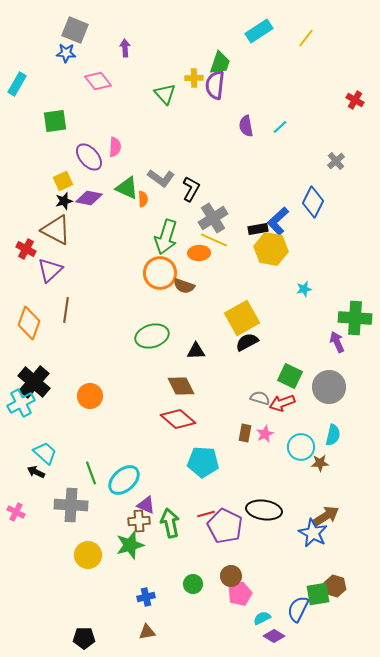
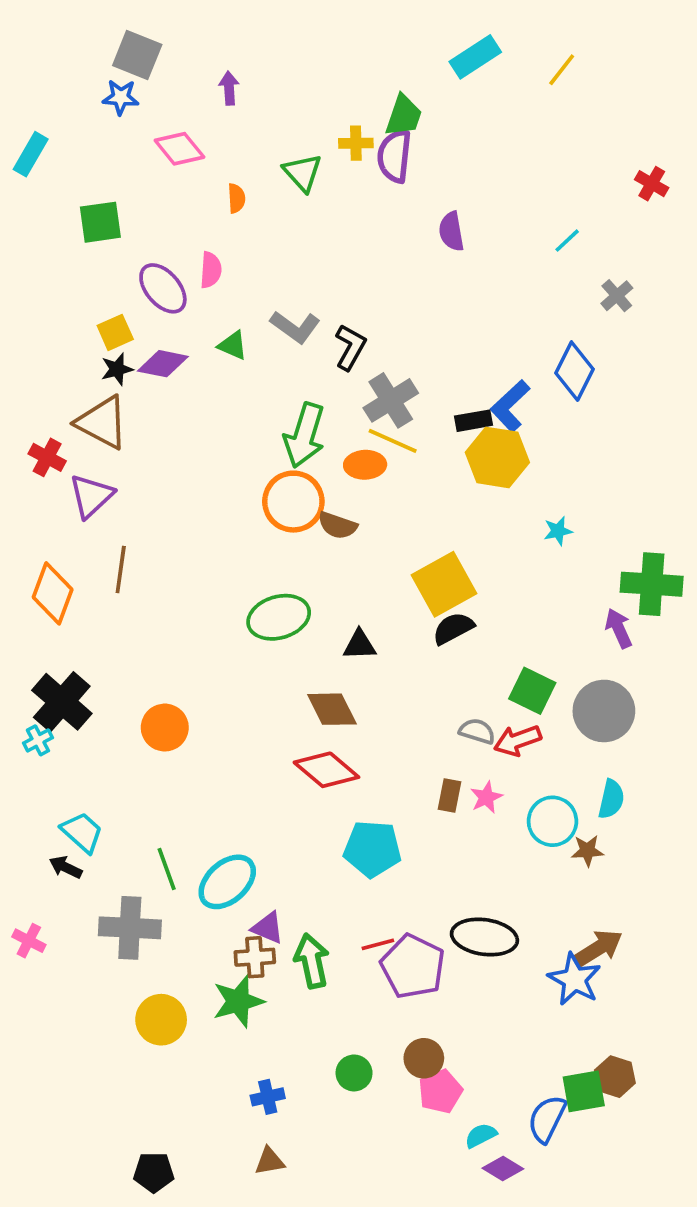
cyan line: (280, 127) -> (567, 241), moved
green triangle: (127, 188) -> (233, 345), size x0.7
orange semicircle: (143, 199) -> (236, 198), moved
cyan cross: (21, 403) -> (38, 740), size x0.6

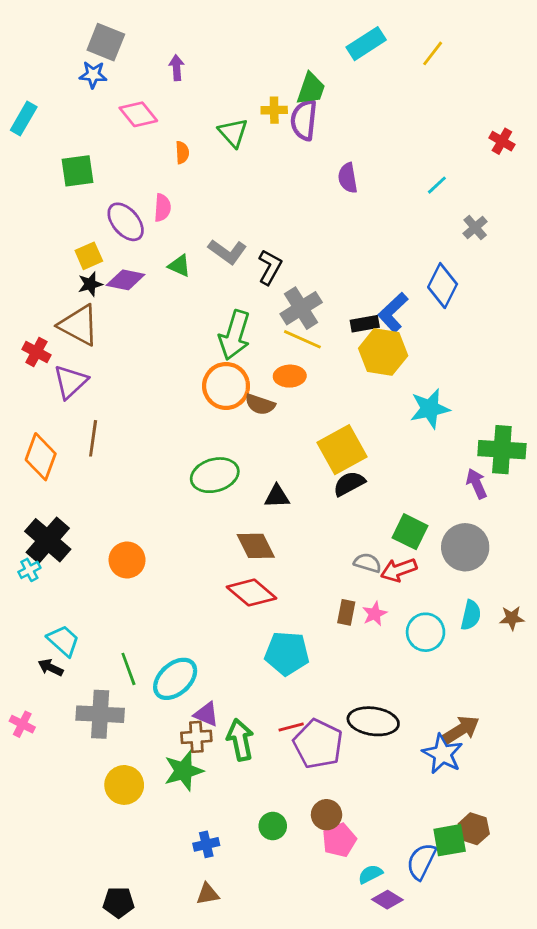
orange ellipse: (365, 465) -> (290, 376), moved
cyan star: (558, 531) -> (430, 409), size x1.8
brown star: (587, 851) -> (512, 618), moved

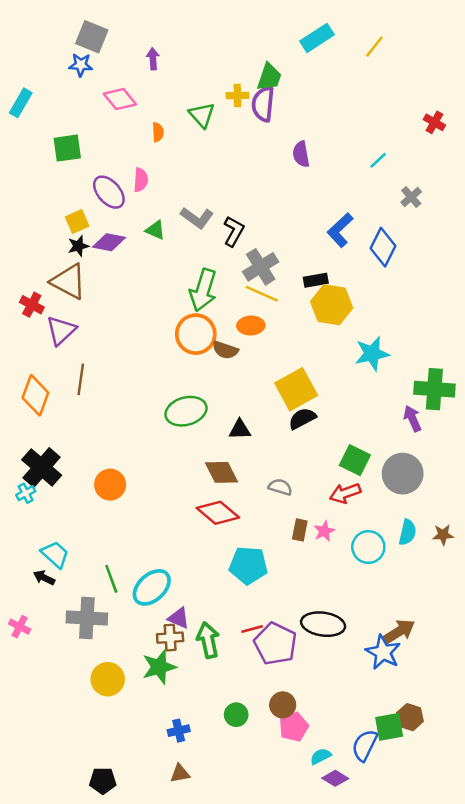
blue L-shape: (393, 312) -> (340, 230), moved
gray semicircle: (368, 563) -> (280, 487), moved

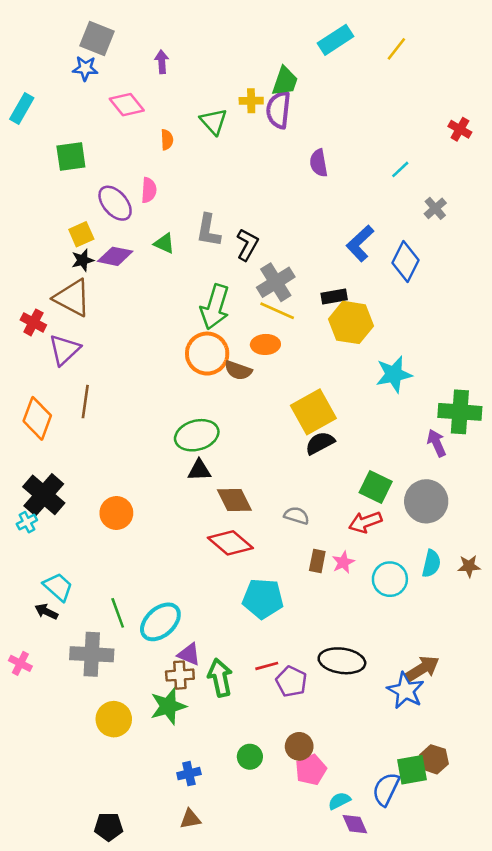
gray L-shape: (197, 218) -> (208, 230), turned 64
black triangle: (240, 430) -> (199, 470), moved
purple pentagon: (275, 644) -> (291, 682), size x0.7
purple diamond: (335, 778) -> (355, 824), turned 35

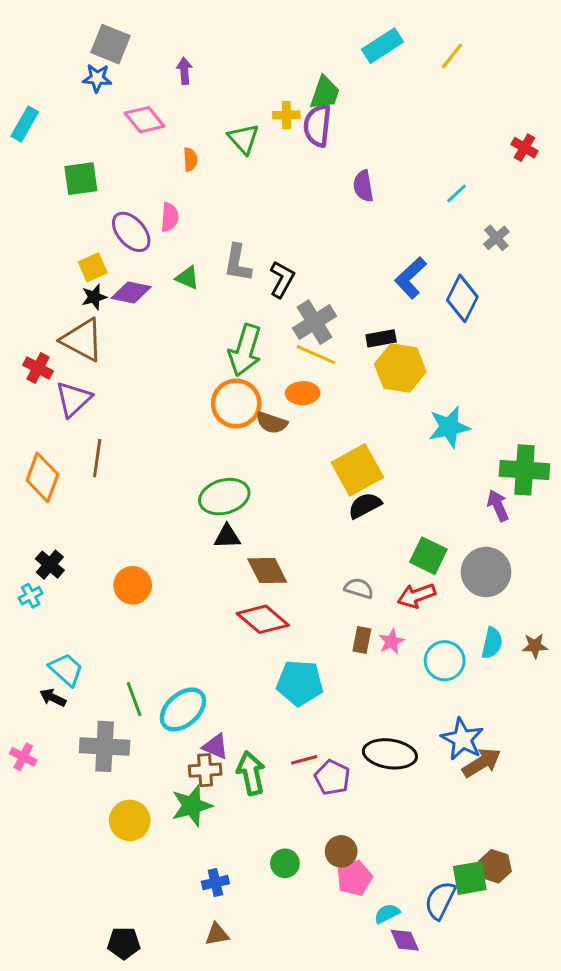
black cross: (44, 495) -> (50, 565), size x0.6
gray semicircle: (297, 516) -> (359, 588), moved
blue star: (405, 691) -> (462, 739), moved

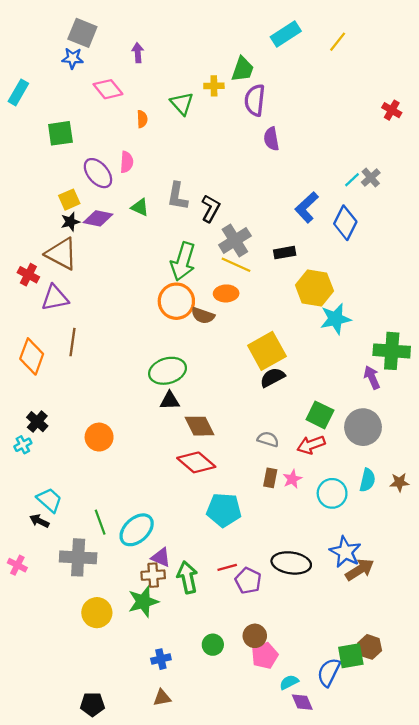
purple semicircle: (317, 125) -> (255, 100), moved
cyan line: (456, 193) -> (352, 180), moved
yellow hexagon: (400, 368) -> (314, 288), moved
purple triangle: (73, 399) -> (55, 298), turned 32

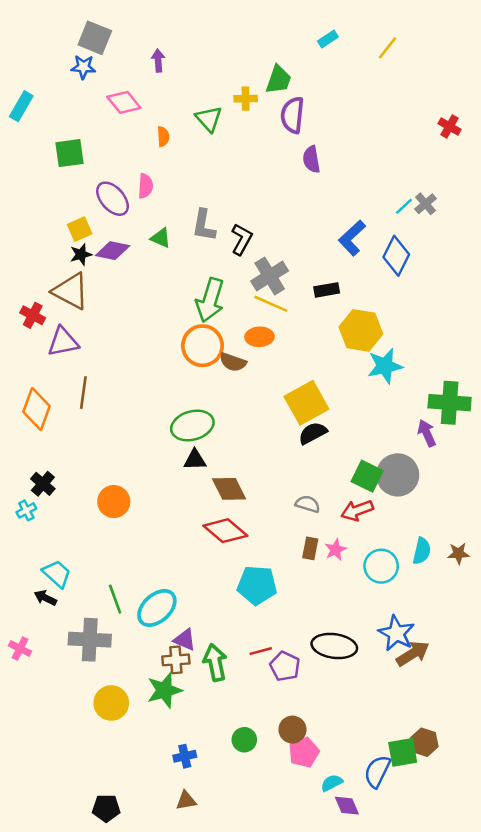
cyan rectangle: (286, 34) -> (328, 39), size x0.6
gray circle: (363, 427) -> (398, 475), moved

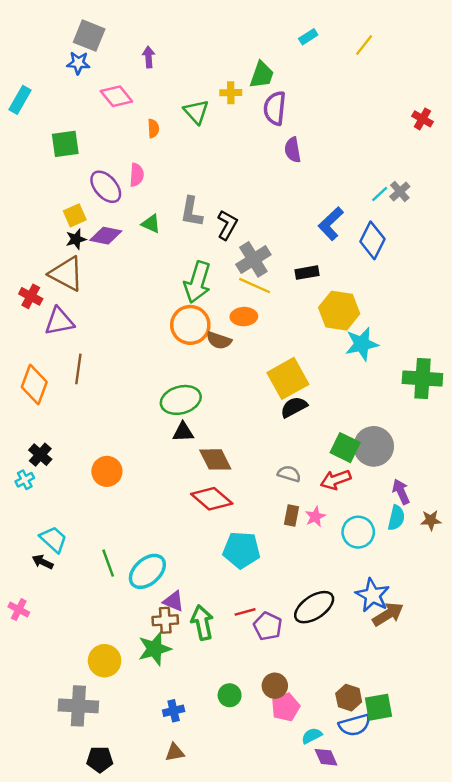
purple arrow: (427, 433) -> (401, 492), moved
gray cross: (90, 640) -> (78, 706), moved
black ellipse: (334, 646) -> (314, 607), turned -42
brown hexagon: (424, 742) -> (349, 698), moved
blue semicircle: (377, 771) -> (355, 725), turned -132

